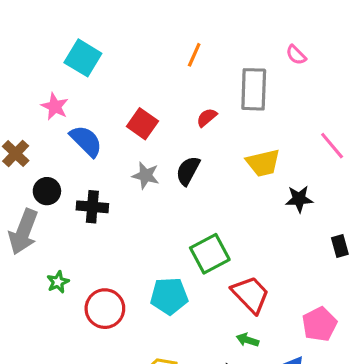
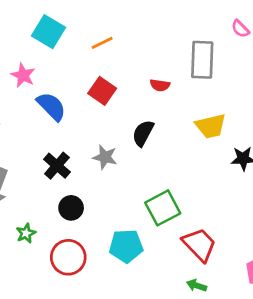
orange line: (194, 55) -> (102, 43), moved, turned 40
red semicircle: (207, 117) -> (160, 85), turned -132
gray star: (146, 175) -> (105, 157), moved
black circle: (47, 191) -> (71, 208), moved
black cross: (92, 207) -> (57, 166), turned 36

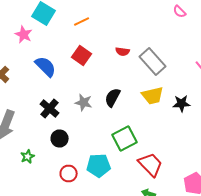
gray rectangle: (202, 60) -> (153, 62), moved, turned -44
pink star: (23, 75) -> (24, 34), moved
yellow trapezoid: (211, 126) -> (153, 96), moved
black semicircle: (143, 133) -> (113, 98), moved
red circle: (68, 257) -> (69, 174), moved, size x0.7

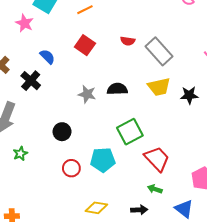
blue semicircle: (46, 66) -> (47, 57), size x0.7
black semicircle: (113, 98) -> (117, 89), turned 60
black cross: (50, 108) -> (31, 81), moved
green star: (28, 156) -> (20, 154), moved

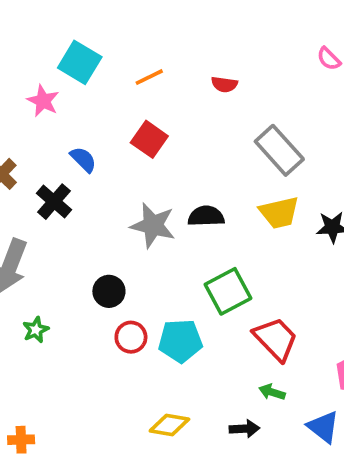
red semicircle: (128, 41) -> (224, 84), moved
gray star: (87, 94) -> (153, 225), size x1.4
red circle: (71, 168) -> (131, 337), moved

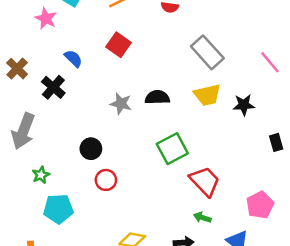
gray star: (153, 225) -> (121, 104), size x0.7
cyan pentagon: (180, 341) -> (58, 209), moved

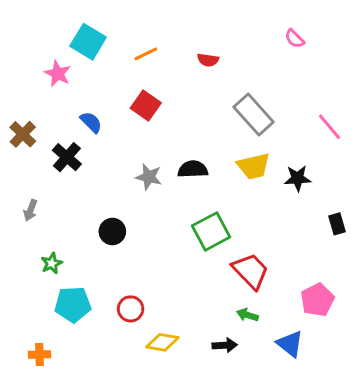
gray arrow: (23, 131) -> (30, 210), size x0.5
red circle: (106, 180) -> (131, 309), moved

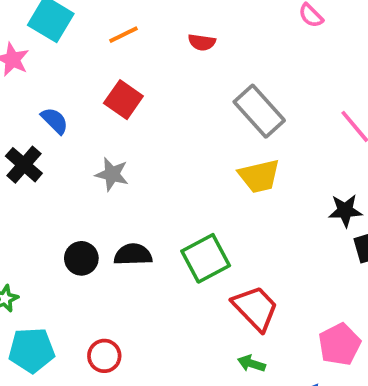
black semicircle: (193, 169) -> (133, 255), moved
gray star: (149, 177) -> (112, 174), moved
black star: (298, 178) -> (345, 211), moved

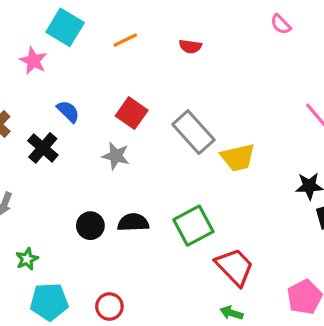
red square: (123, 100) -> (132, 113), moved
gray rectangle: (259, 111) -> (193, 132), moved

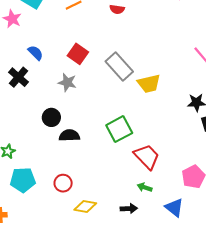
black semicircle: (133, 222) -> (69, 135), moved
black circle: (90, 226) -> (51, 117), moved

